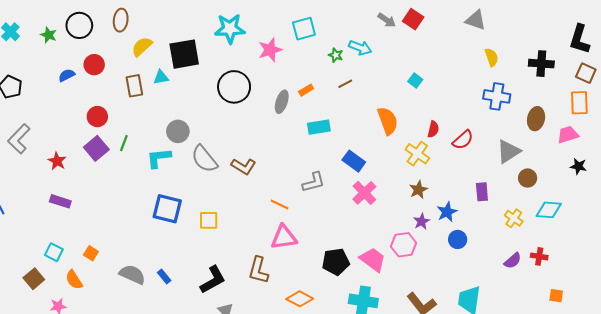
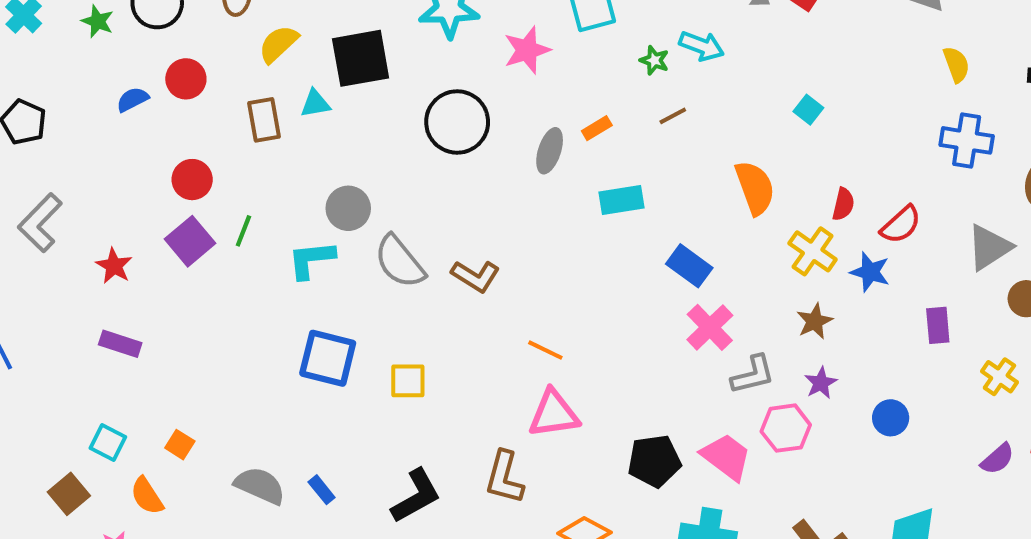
gray L-shape: (314, 182) -> (753, 375), moved
blue star: (447, 212) -> (870, 272), moved, turned -30

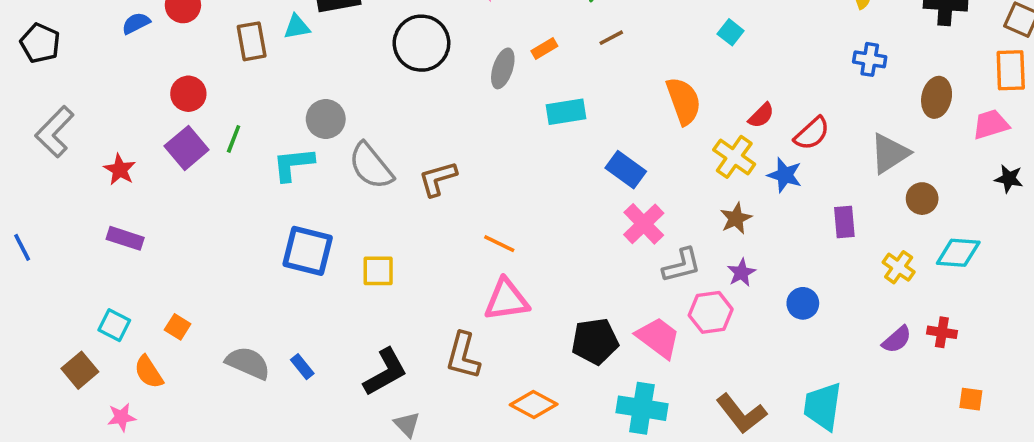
blue cross: (967, 140) -> (870, 59), size x0.7
red semicircle: (843, 204) -> (761, 115), turned 32
brown L-shape: (476, 276) -> (438, 179), turned 132

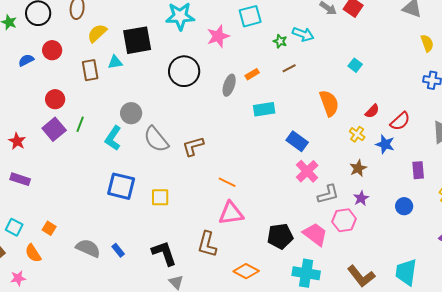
yellow cross: (734, 157) -> (357, 134), size x0.7
cyan L-shape: (293, 164) -> (113, 138), turned -50
blue circle: (803, 303) -> (404, 206), moved
black L-shape: (385, 372) -> (164, 253), turned -80

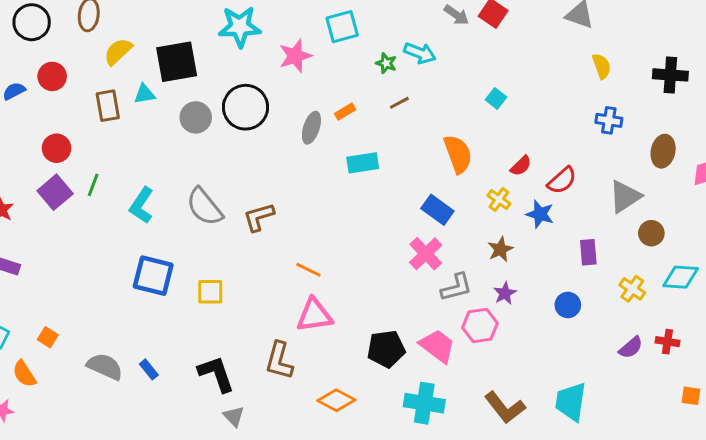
gray circle: (131, 113) -> (196, 117), moved
blue rectangle: (297, 141) -> (437, 210), moved

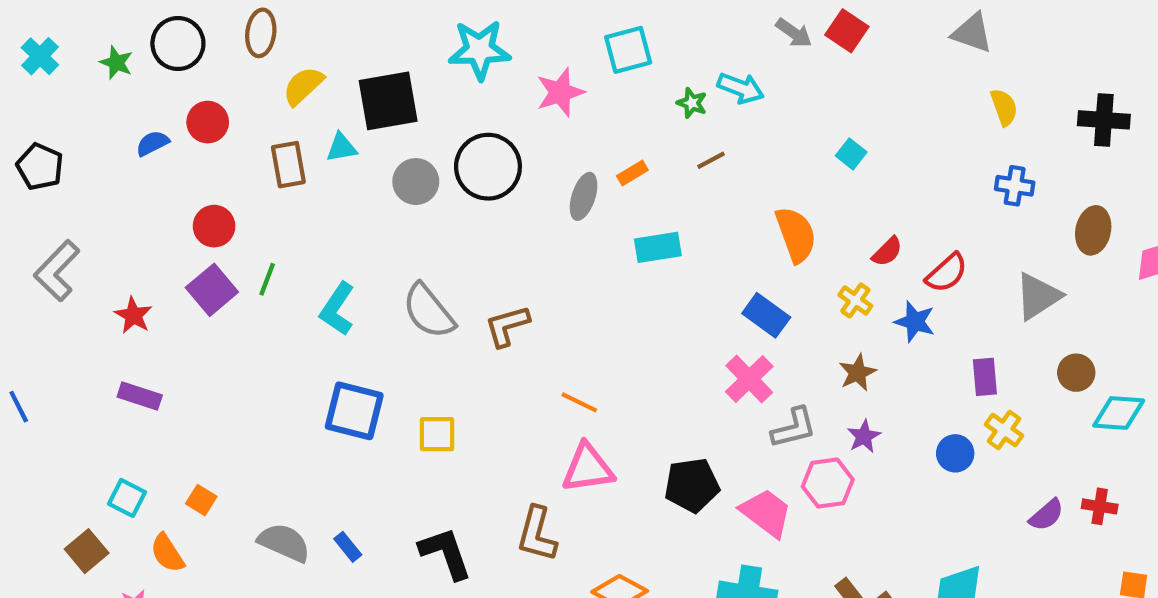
brown circle: (651, 233) -> (1076, 373), moved
yellow cross: (632, 289) -> (1004, 430), moved
black pentagon: (386, 349) -> (692, 485), moved

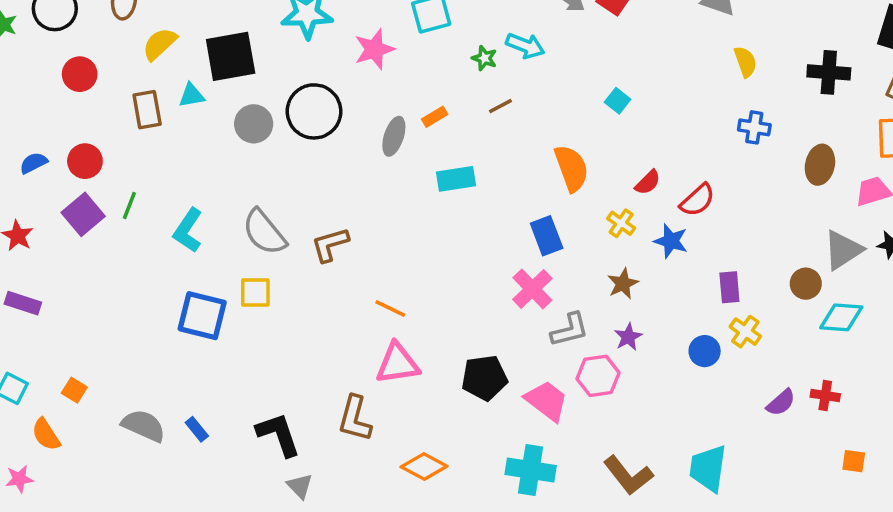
blue semicircle: (152, 143) -> (33, 163), moved
gray triangle: (1038, 296) -> (843, 250), moved
blue rectangle: (766, 315) -> (547, 236), turned 33
yellow square: (437, 434) -> (255, 293), moved

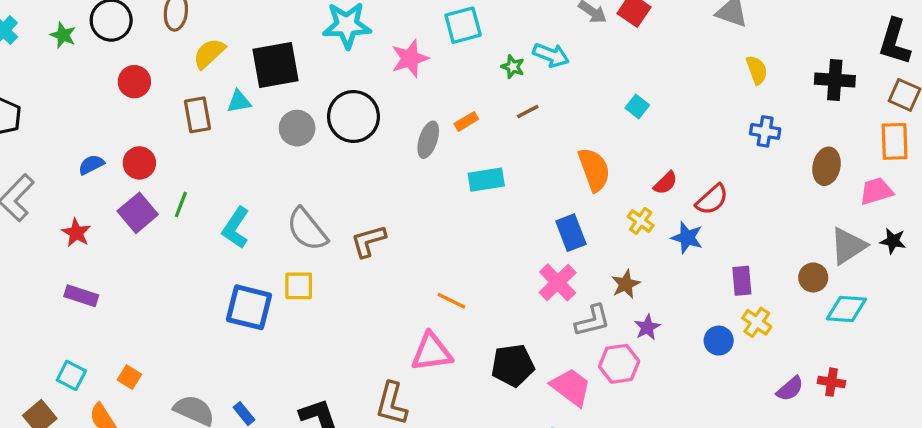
brown star: (623, 284) -> (626, 284), moved
orange line: (390, 308) -> (451, 301), moved

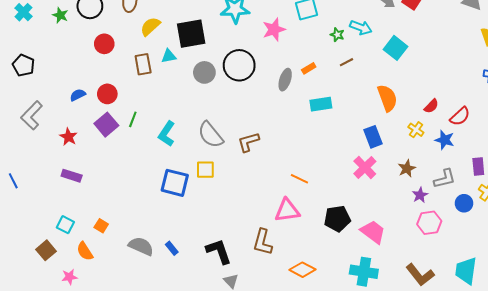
cyan square: (637, 107) -> (396, 48), moved, size x1.6
gray L-shape: (592, 321) -> (445, 179), moved
pink hexagon: (619, 364) -> (429, 223), moved

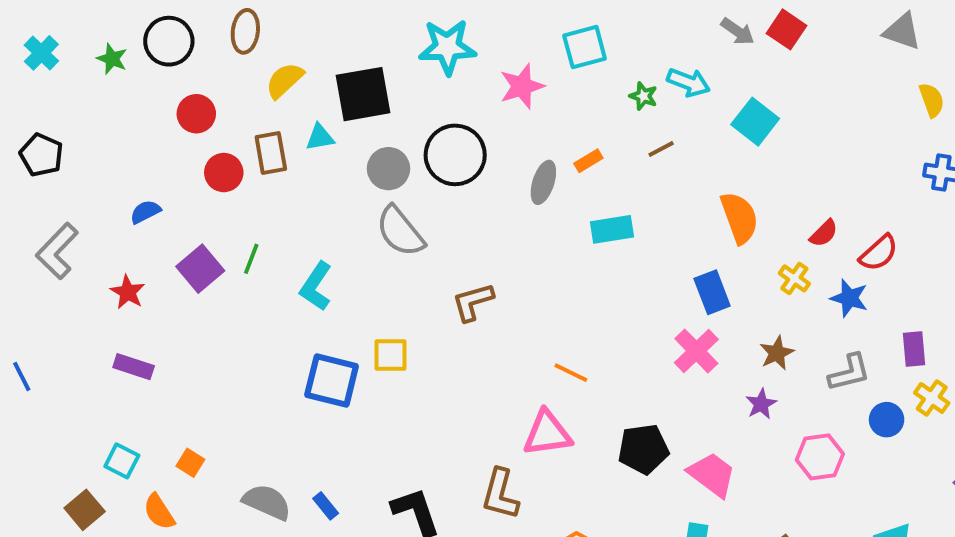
red circle: (107, 94) -> (224, 173), moved
gray semicircle: (211, 135) -> (400, 231), moved
purple star: (420, 195) -> (761, 404), moved

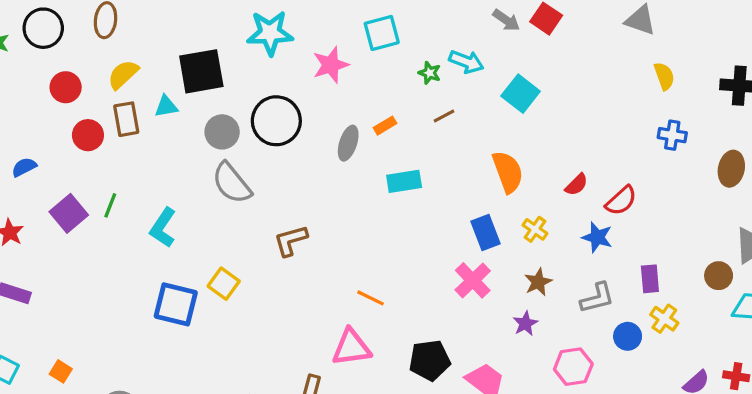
yellow semicircle: (285, 80) -> (123, 74), moved
yellow cross: (794, 278) -> (535, 229), moved
yellow square: (390, 355) -> (224, 284), turned 36

